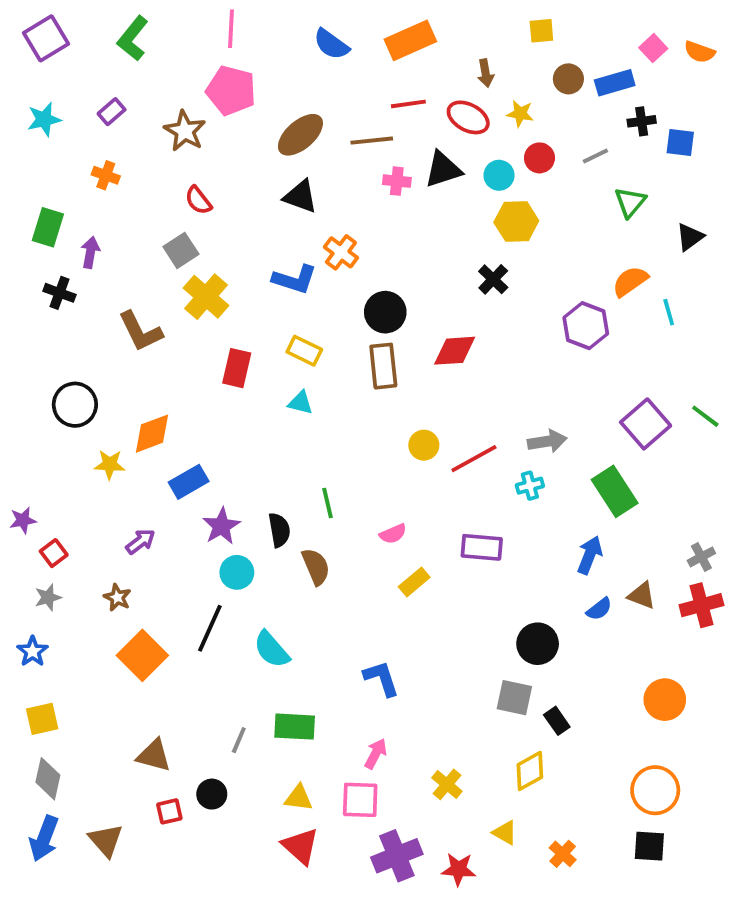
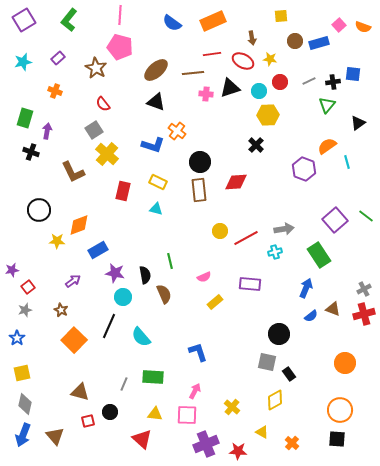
black cross: (642, 121) -> (333, 82), moved
purple star: (221, 526) -> (115, 273), turned -30
red triangle: (300, 846) -> (142, 439), moved

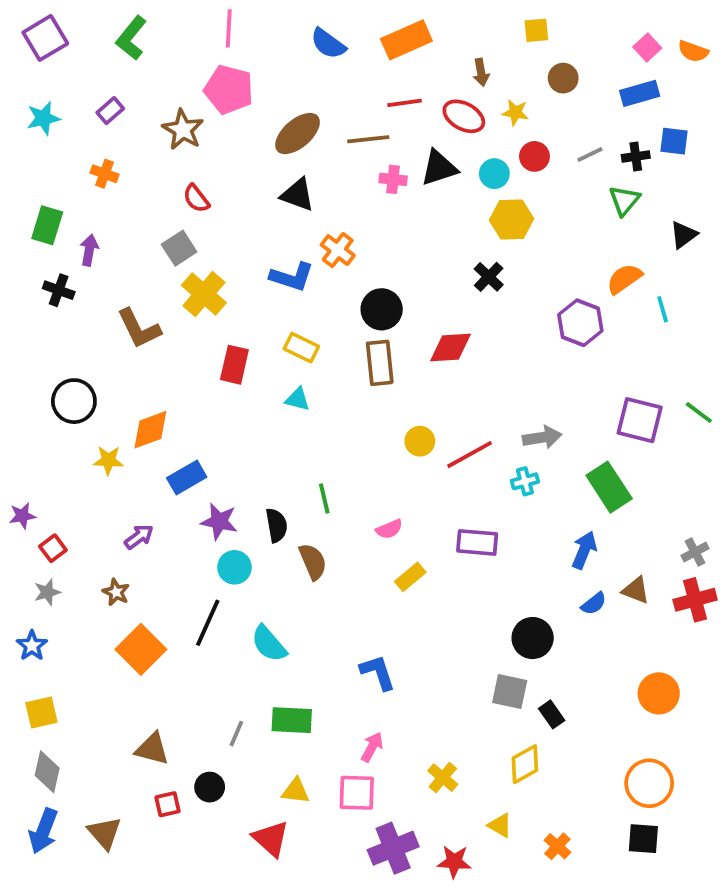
blue rectangle: (319, 43) -> (640, 93), moved
purple square: (335, 220) -> (640, 420), turned -35

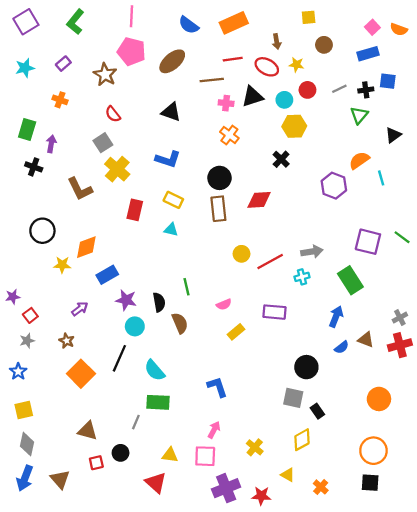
brown ellipse: (298, 134) -> (172, 61), moved
orange cross: (338, 250) -> (229, 135), moved
green rectangle: (292, 720) -> (158, 402), moved

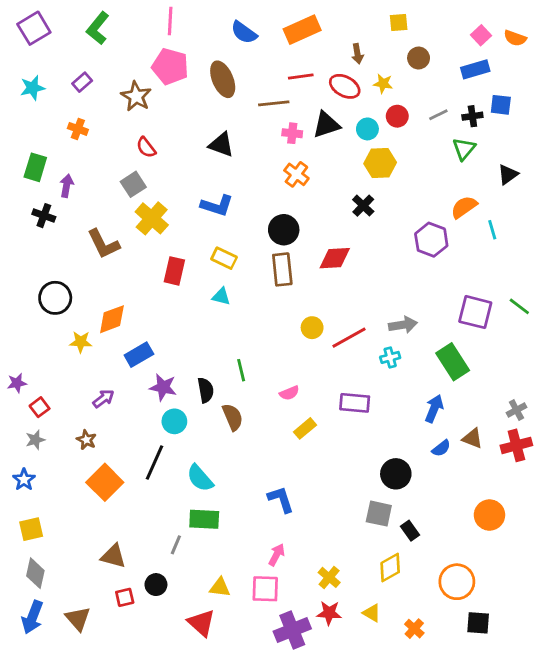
brown ellipse: (172, 61) -> (223, 79), turned -72
orange circle: (373, 451) -> (457, 582), moved
red star: (261, 496) -> (329, 613), moved

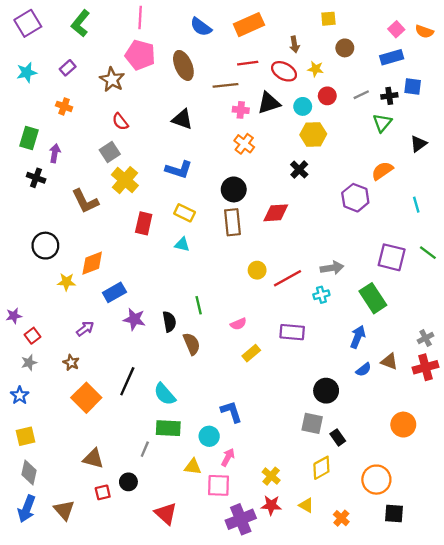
cyan line: (492, 230) -> (416, 205), moved
cyan circle: (174, 421) -> (209, 436), moved
yellow triangle: (220, 587) -> (193, 467), moved

